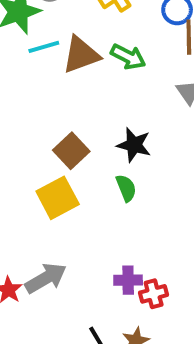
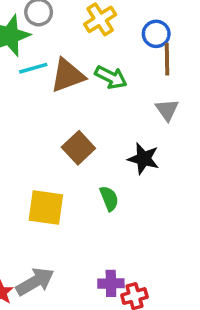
black star: (134, 145) -> (143, 159), moved
brown square: (71, 151) -> (78, 148), moved
yellow square: (58, 198) -> (46, 207), turned 36

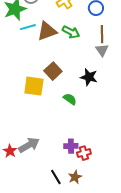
brown line: (167, 59) -> (102, 34), moved
green semicircle: (109, 198) -> (70, 99), turned -32
yellow square: (46, 207) -> (34, 86), moved

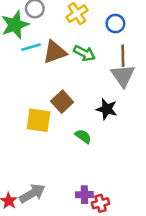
gray triangle: (102, 50) -> (123, 76), size x1.5

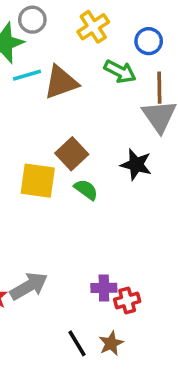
green arrow: (84, 53) -> (120, 72), moved
green semicircle: (83, 136) -> (86, 190), moved

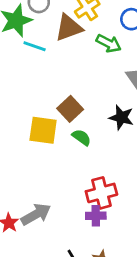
cyan line: (27, 75) -> (35, 46), turned 35
brown triangle: (61, 82) -> (69, 28), moved
red cross: (127, 300) -> (101, 193), moved, size x1.5

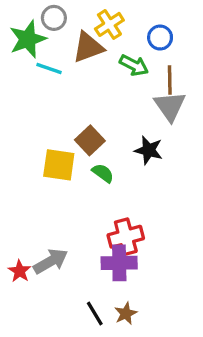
purple cross: (96, 216) -> (119, 263), size x1.5

